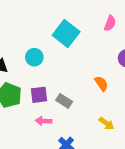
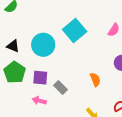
cyan circle: (34, 57) -> (43, 45), size x1.5

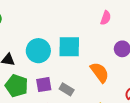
cyan square: (75, 30) -> (69, 47), moved, turned -35
orange semicircle: (95, 80) -> (100, 72), size x1.5

